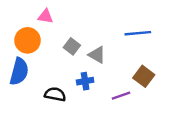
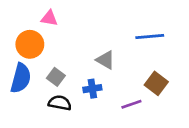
gray square: (72, 46) -> (56, 77), moved

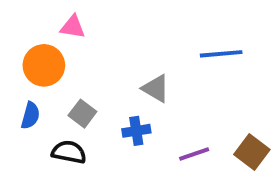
blue semicircle: (21, 78) -> (30, 115), size x0.6
brown square: (156, 83) -> (252, 152), moved
black semicircle: (60, 103) -> (69, 152), moved

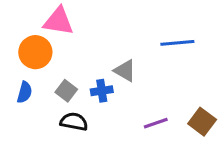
pink triangle: (73, 27) -> (59, 21), size x1.5
blue cross: (136, 131) -> (102, 91), moved
black semicircle: (69, 152) -> (74, 122), moved

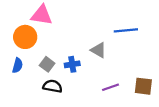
gray triangle: (125, 71) -> (99, 50), moved
brown square: (202, 122) -> (143, 86), turned -30

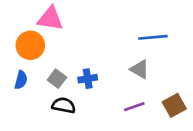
gray triangle: (99, 50) -> (140, 69), moved
brown square: (143, 86) -> (174, 105), turned -36

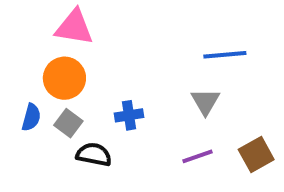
orange circle: (30, 45) -> (64, 78), moved
gray triangle: (140, 69) -> (205, 102), turned 30
gray square: (57, 79) -> (68, 123), moved

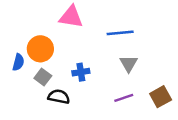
pink triangle: (74, 27) -> (71, 17), moved
blue line: (225, 55) -> (120, 33), moved
blue semicircle: (31, 117) -> (18, 62), moved

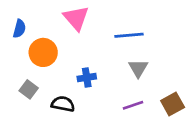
pink triangle: (71, 17) -> (76, 18), turned 40
blue semicircle: (18, 62) -> (19, 29), moved
gray square: (43, 77) -> (29, 89), moved

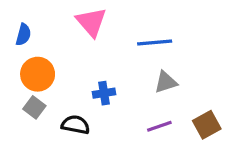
orange circle: (43, 52) -> (38, 74), moved
gray triangle: (138, 68) -> (166, 82), turned 42

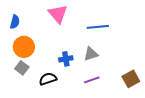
gray triangle: (166, 82) -> (91, 54), moved
black semicircle: (76, 125) -> (48, 79), turned -30
purple line: (159, 126) -> (92, 80), moved

